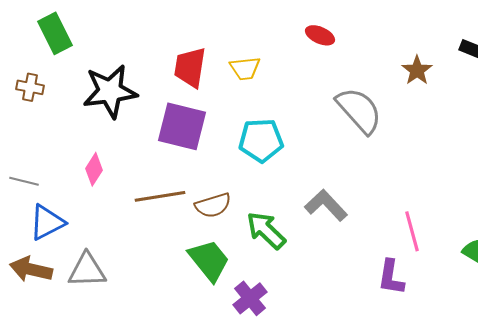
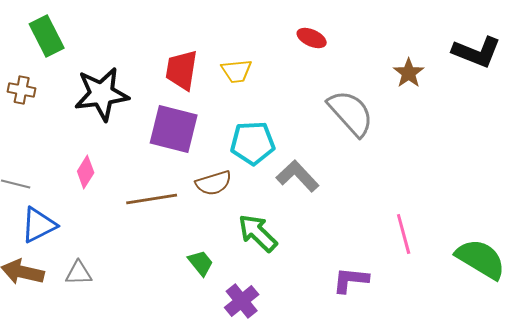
brown semicircle: (213, 205) -> (214, 183), moved
gray L-shape: (326, 205) -> (298, 176), moved
green trapezoid: (209, 260) -> (201, 263), size x0.6
gray triangle: (87, 270) -> (79, 273), size x0.7
purple L-shape: (391, 277) -> (351, 280), moved, turned 87

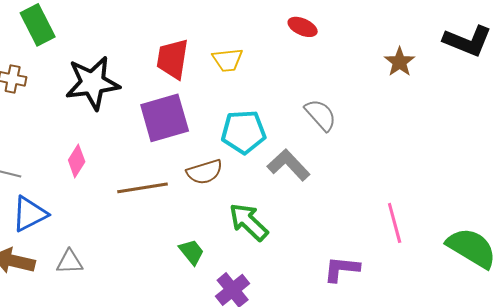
gray semicircle: (351, 113) -> (321, 115), moved, size x0.7
purple square: (174, 129) -> (165, 118), turned -30

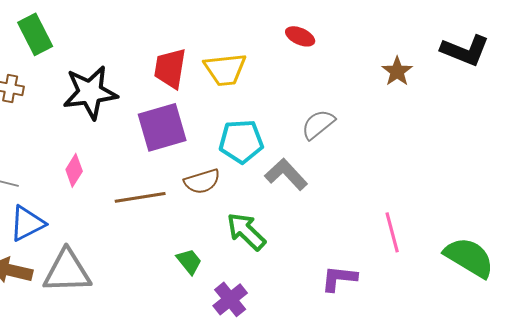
yellow trapezoid: (228, 60) -> (225, 69), size x1.4
gray semicircle: (321, 115) -> (318, 124), turned -87
gray triangle: (70, 262) -> (67, 271), size x1.8

